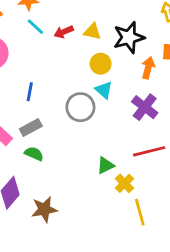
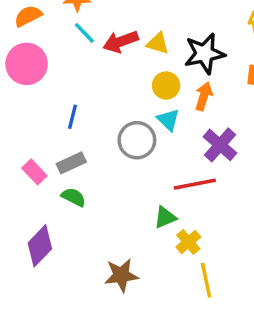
red arrow: (64, 32) -> (121, 42), size x1.4
orange arrow: (148, 68) -> (204, 96), moved
red line: (149, 151) -> (195, 184), moved
brown star: (44, 209) -> (121, 275), moved

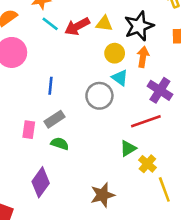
pink rectangle: (34, 172) -> (29, 130), turned 60

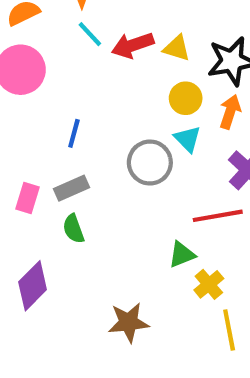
green semicircle: (60, 144) -> (74, 229), turned -138

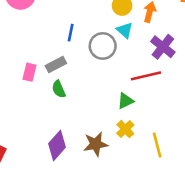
blue line: (74, 133) -> (71, 33), moved
yellow cross: (209, 284) -> (125, 129), moved
purple diamond: (33, 286) -> (57, 145), moved

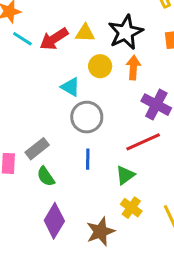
cyan triangle: (125, 30) -> (70, 87), moved
blue line: (71, 33) -> (88, 159), moved
purple diamond: (57, 145) -> (54, 221), moved

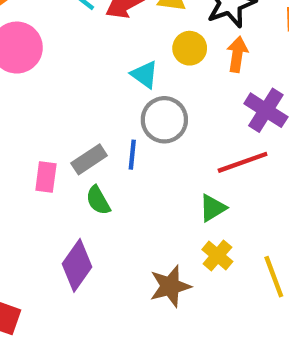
blue line: (88, 159) -> (132, 155), moved
purple diamond: (54, 221) -> (77, 265), moved

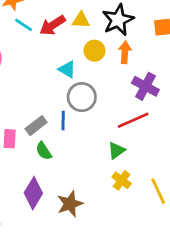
brown star: (170, 286) -> (70, 204), moved

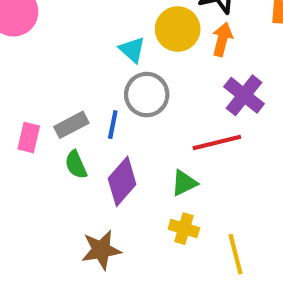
yellow circle: (94, 51) -> (178, 29), size x1.4
yellow cross: (122, 180) -> (184, 229), turned -30
purple diamond: (33, 193) -> (122, 181), moved

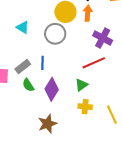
cyan triangle: (132, 50) -> (23, 27), moved
gray circle: (147, 95) -> (55, 34), moved

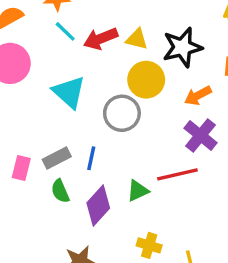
orange arrow: (88, 13) -> (198, 96), moved, turned -133
cyan triangle: (23, 27) -> (69, 92), size x1.5
green triangle: (81, 85) -> (138, 191), moved

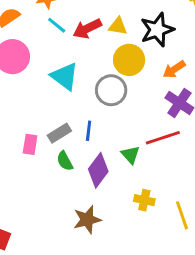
green triangle: (138, 191) -> (130, 155), turned -42

